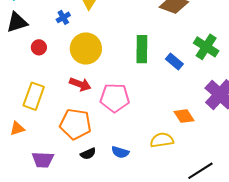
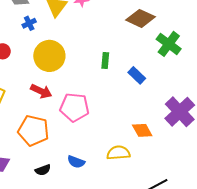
green cross: (206, 47) -> (169, 44), moved
green rectangle: (142, 49) -> (105, 61), size x0.6
black semicircle: (88, 154) -> (43, 170), moved

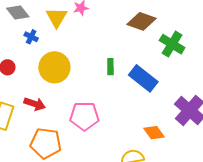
blue cross: (29, 23) -> (31, 37), turned -32
blue rectangle: (137, 75) -> (143, 78), size x1.6
red arrow: (41, 91) -> (35, 104), moved

